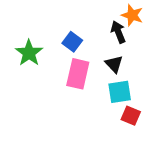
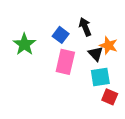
orange star: (132, 15) -> (109, 45), moved
black arrow: (118, 32) -> (85, 27), moved

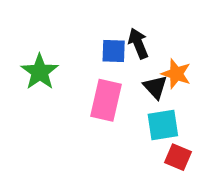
blue square: (61, 35) -> (114, 51), moved, turned -35

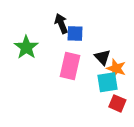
black arrow: (138, 43) -> (61, 24), moved
orange star: (176, 74) -> (116, 68), moved

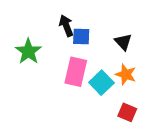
black triangle: (102, 57) -> (123, 42), moved
cyan square: (107, 82) -> (101, 83), moved, turned -35

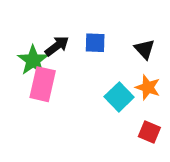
black arrow: (66, 26) -> (57, 46), moved, turned 75
pink rectangle: (76, 72) -> (43, 84), moved

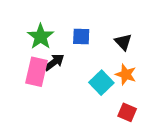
black arrow: (57, 46) -> (54, 62), moved
green star: (33, 60) -> (41, 37), moved

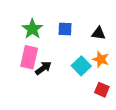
black triangle: (123, 42) -> (99, 33), turned -40
black arrow: (54, 62) -> (43, 68), moved

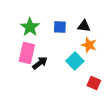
black triangle: (99, 33) -> (84, 26), moved
orange star: (101, 59) -> (89, 45), moved

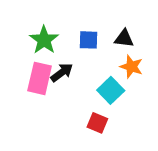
black arrow: (40, 63) -> (62, 73), moved
red square: (94, 83) -> (97, 123), moved

